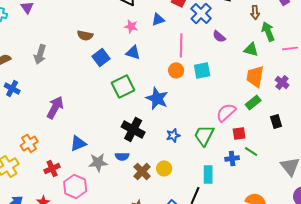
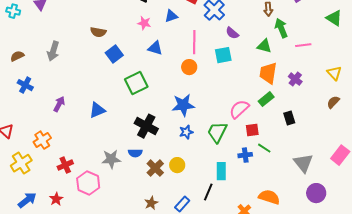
blue triangle: (133, 52) -> (155, 48), moved
cyan square: (202, 70) -> (223, 55), moved
blue star: (157, 98) -> (183, 105), moved, turned -30
purple arrow: (55, 107) -> (59, 104), moved, size x0.7
blue triangle: (78, 143) -> (97, 110), moved

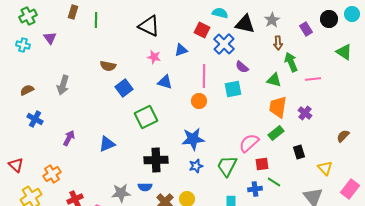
yellow triangle: (334, 73) -> (325, 168), moved
black cross: (146, 126) -> (156, 160), turned -30

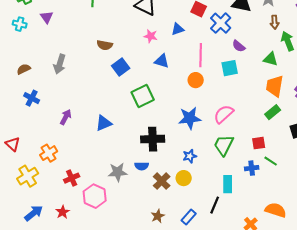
pink semicircle: (249, 143) -> (224, 114), moved
blue star: (196, 166) -> (190, 156), moved

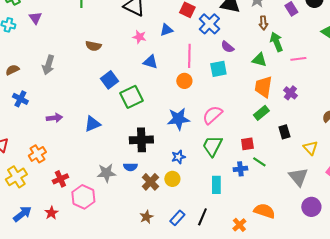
blue square: (121, 67) -> (109, 80), moved
purple arrow: (66, 117) -> (54, 118), turned 56
black line: (215, 205) -> (202, 217), moved

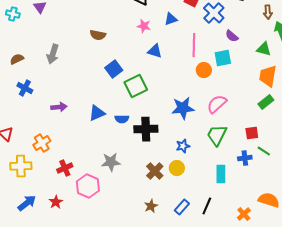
orange circle: (184, 81) -> (204, 70), moved
blue semicircle: (130, 167) -> (122, 119), moved
yellow cross: (16, 177) -> (21, 166), turned 30

